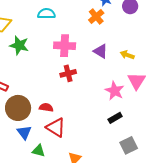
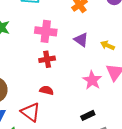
red semicircle: (46, 107) -> (47, 90), moved
black rectangle: (115, 118) -> (88, 115), moved

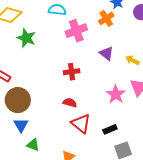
pink cross: (46, 31) -> (76, 31), moved, turned -30
red triangle: (31, 112) -> (81, 124), moved

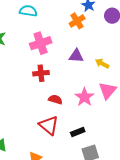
pink cross: (76, 31) -> (41, 43), moved
purple triangle: (106, 53) -> (76, 56), turned -35
red semicircle: (70, 103) -> (55, 99), moved

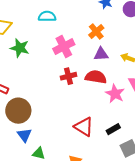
orange cross: (77, 21) -> (96, 31), moved
red semicircle: (55, 99) -> (96, 77), moved, size x1.5

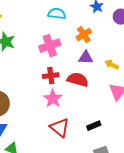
cyan semicircle: (47, 16) -> (57, 14), moved
pink star: (115, 94) -> (53, 99), moved
black rectangle: (113, 129) -> (94, 126), moved

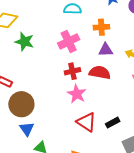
orange cross: (84, 35) -> (101, 27), turned 35
black rectangle: (94, 126) -> (113, 123), moved

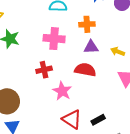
pink cross: (69, 41) -> (54, 39), turned 30
red cross: (72, 71) -> (44, 70), moved

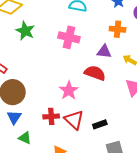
orange cross: (87, 24) -> (117, 29), moved
red cross: (44, 70) -> (51, 116), moved

